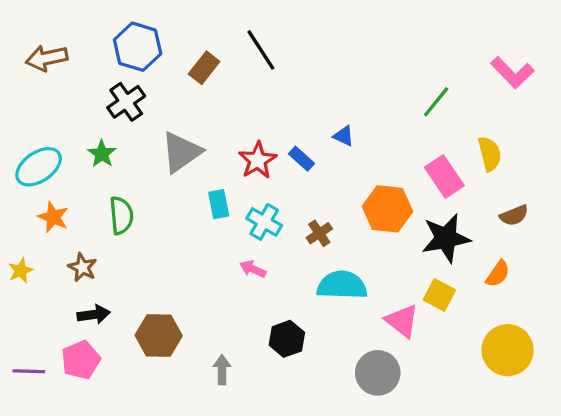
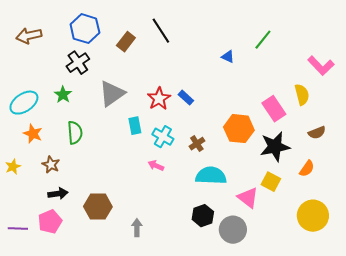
pink L-shape: (512, 73) -> (321, 66), moved
green line: (436, 102) -> (263, 40), moved
blue triangle: (344, 136) -> (228, 57), moved
black hexagon: (287, 339) -> (203, 216), moved

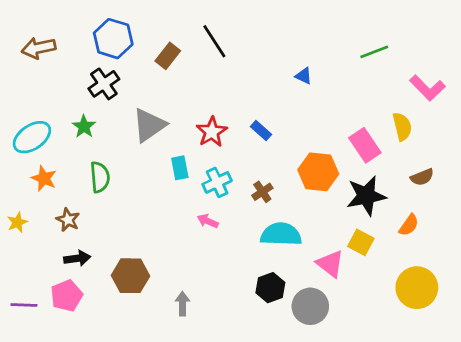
green line: (263, 40) -> (374, 52), moved, turned 30
blue rectangle: (186, 98) -> (261, 131), moved
cyan cross: (163, 137) -> (217, 182), turned 35

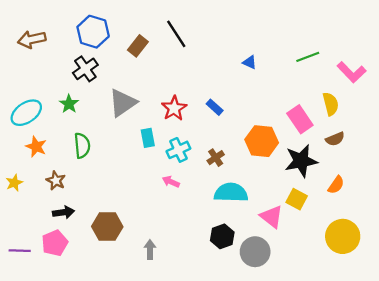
green line: (374, 52) -> (308, 57), moved
brown semicircle: (422, 177) -> (335, 139), moved

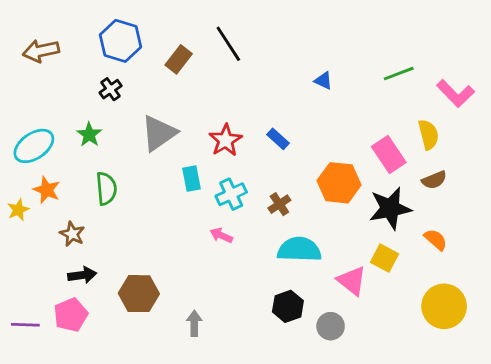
black cross: (85, 69) -> (111, 89), size x0.7
yellow star: (14, 183) -> (18, 210), moved
orange semicircle: (336, 185) -> (436, 240), turned -84
gray circle: (255, 252) -> (331, 326), size x0.7

